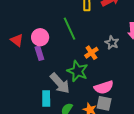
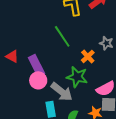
pink circle: (40, 37) -> (38, 80), moved
purple rectangle: (39, 53) -> (36, 66), size x1.5

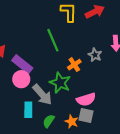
purple rectangle: (36, 66) -> (22, 64), turned -35

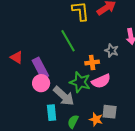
purple rectangle: (22, 64) -> (40, 68), turned 30
orange cross: (74, 65) -> (92, 63), turned 32
pink semicircle: (86, 99) -> (101, 81), moved

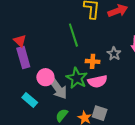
purple rectangle: (40, 68) -> (23, 58), moved
pink circle: (41, 83) -> (45, 77), moved
cyan rectangle: (52, 113) -> (30, 100), moved, turned -56

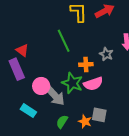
red triangle: (20, 41) -> (22, 50), moved

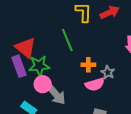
red triangle: (22, 50) -> (26, 48), size x1.6
gray star: (106, 54) -> (108, 72), moved
green star: (72, 83) -> (39, 66), moved, turned -30

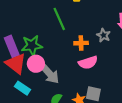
red triangle: (26, 48) -> (16, 64), moved
gray star: (108, 72) -> (103, 35), moved

